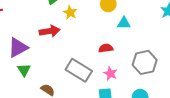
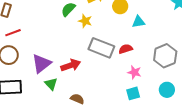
red arrow: (50, 31) -> (71, 65), moved
gray rectangle: (79, 70) -> (101, 48), moved

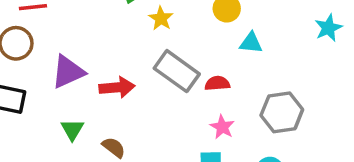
green triangle: (51, 84) -> (72, 130), moved

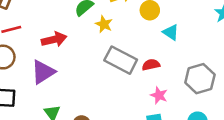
cyan triangle: (251, 43) -> (171, 32), turned 36
red arrow: (117, 87) -> (54, 39), moved

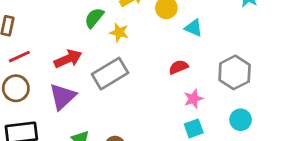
gray rectangle: (121, 60) -> (110, 74), moved, turned -48
pink star: (159, 95) -> (193, 99), turned -30

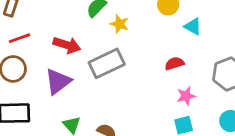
red arrow: (68, 59) -> (67, 45), turned 36

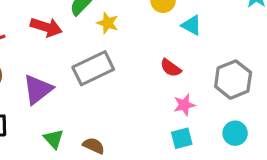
red arrow: (67, 45) -> (46, 27), moved
red semicircle: (174, 63) -> (171, 68), turned -126

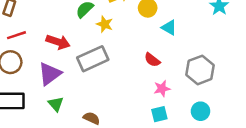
red arrow: (46, 27) -> (58, 42), moved
green triangle: (54, 139) -> (56, 104), moved

